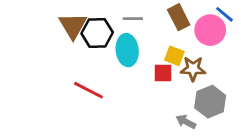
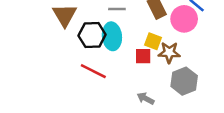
black hexagon: (97, 33) -> (92, 35), moved
red line: (89, 90) -> (93, 71), moved
gray arrow: (186, 122) -> (146, 98), moved

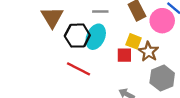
cyan ellipse: (112, 36) -> (96, 37), turned 30
brown star: (169, 52) -> (148, 52), turned 30

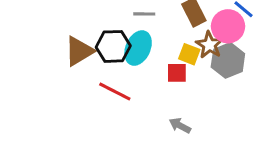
brown triangle: (52, 17) -> (79, 51), moved, turned 30
brown star: (148, 52) -> (209, 45), moved
gray hexagon: (162, 78) -> (228, 60), moved

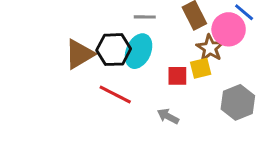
yellow square: (189, 54) -> (201, 68), moved, turned -35
gray hexagon: (228, 60) -> (238, 102), moved
gray arrow: (180, 126) -> (168, 116), moved

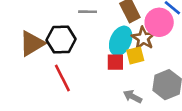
cyan ellipse: (139, 51) -> (121, 41), moved
red line: (115, 95) -> (62, 78), turned 36
gray arrow: (168, 116) -> (133, 96), moved

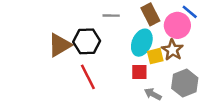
brown star: (143, 38) -> (172, 50), moved
red square: (115, 62) -> (139, 72), moved

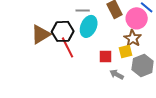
cyan ellipse: (142, 43) -> (89, 26), moved
yellow square: (155, 56) -> (126, 51), moved
red line: (88, 77) -> (68, 47), moved

